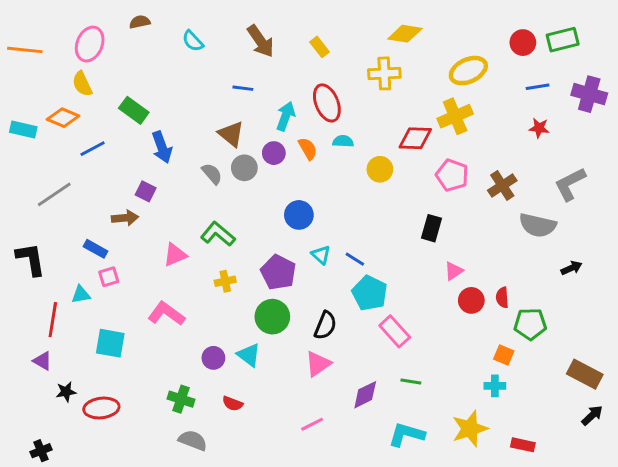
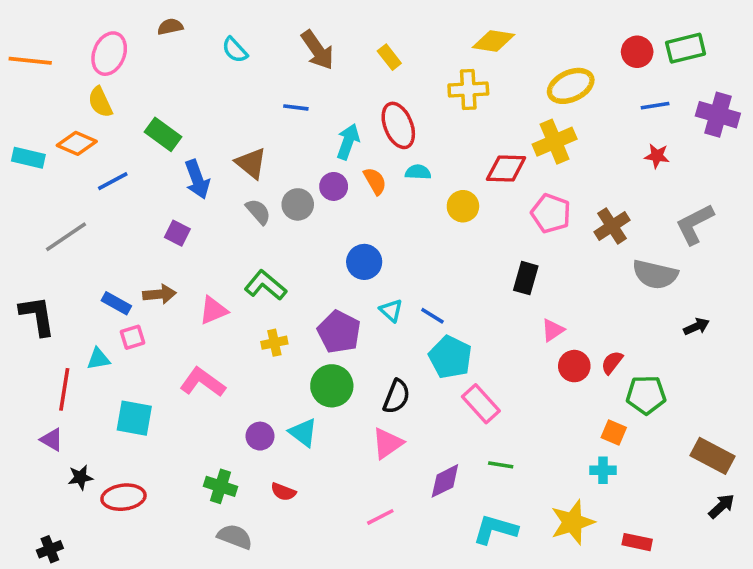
brown triangle: (231, 134) -> (251, 163), moved
brown arrow: (125, 218) -> (159, 294), moved
red semicircle: (502, 297) -> (612, 362), turned 42

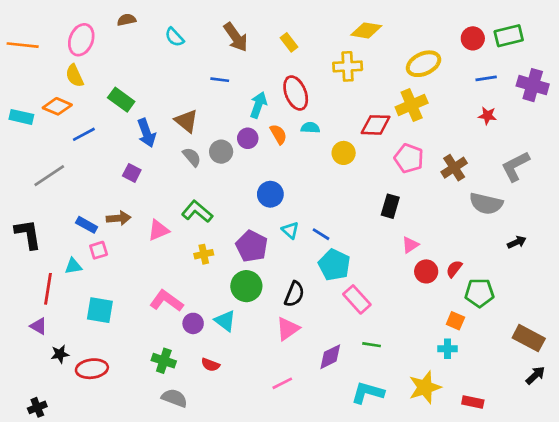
pink L-shape: (203, 382) -> (166, 301), moved

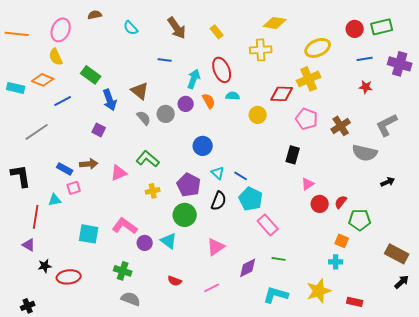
black semicircle: (294, 294) -> (219, 201), moved
cyan square: (100, 310) -> (89, 234), moved
red semicircle: (210, 365) -> (175, 281), moved

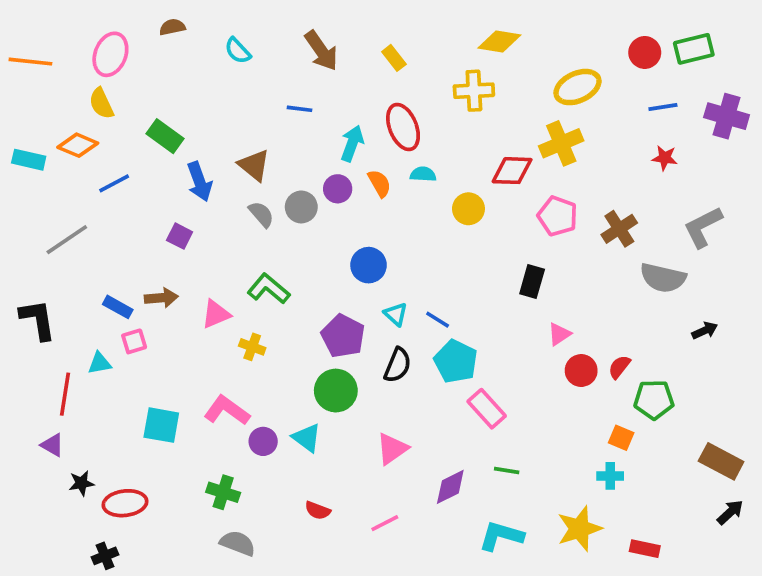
yellow cross: (153, 191) -> (252, 347), moved, turned 32
black cross: (28, 306) -> (105, 556), moved

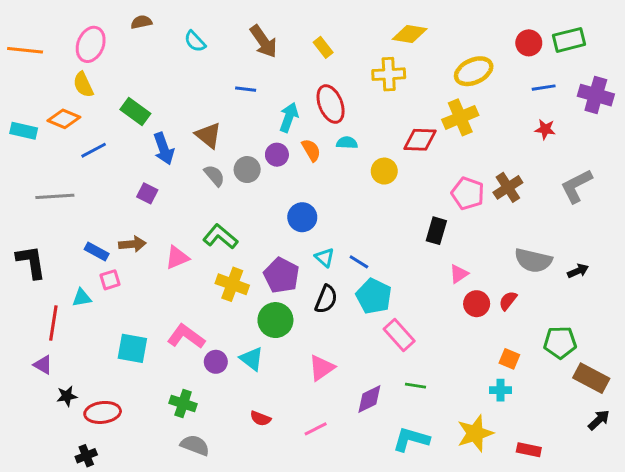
pink pentagon: (558, 216) -> (468, 193), moved
gray line: (67, 240) -> (55, 196), turned 30
gray semicircle: (663, 278) -> (533, 260), moved
yellow cross: (252, 347) -> (232, 284), moved, size x1.5
green pentagon: (654, 400) -> (560, 342), moved

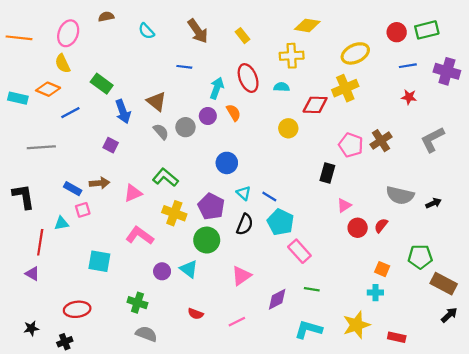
cyan semicircle: (347, 143) -> (282, 87), moved
pink L-shape: (186, 336) -> (140, 236), moved
black star: (67, 396) -> (31, 328), moved

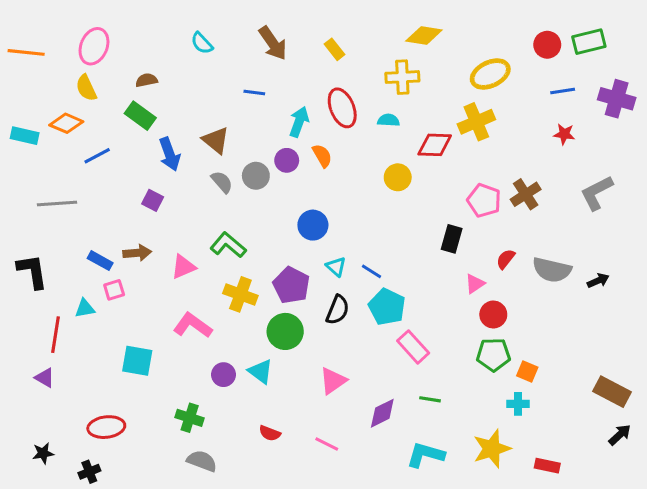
brown semicircle: (106, 17) -> (146, 80), moved
red semicircle: (381, 226) -> (506, 259), moved
green pentagon: (420, 257) -> (493, 355), moved
pink line: (237, 322) -> (327, 444), turned 54

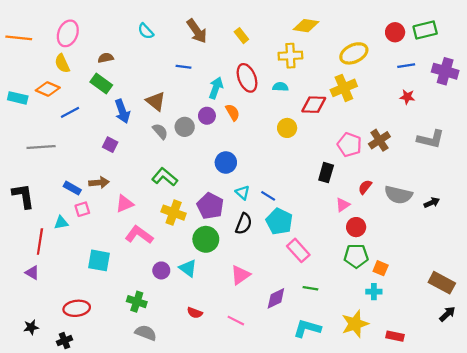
gray L-shape: (597, 193) -> (431, 139), turned -140
pink triangle: (183, 267) -> (125, 204), moved

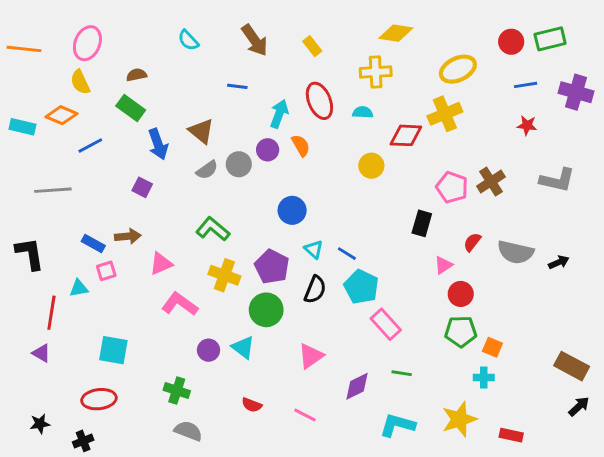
gray semicircle: (160, 131) -> (207, 170), turned 96
cyan square: (99, 260) -> (113, 350), moved

